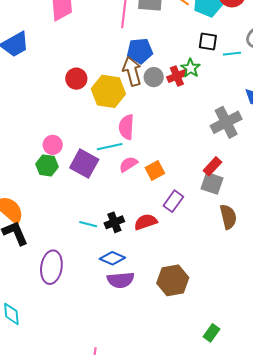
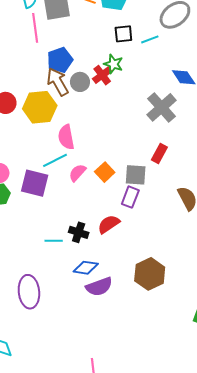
gray square: (212, 183) -> (136, 175), moved
black cross: (114, 222) -> (79, 232), turned -36

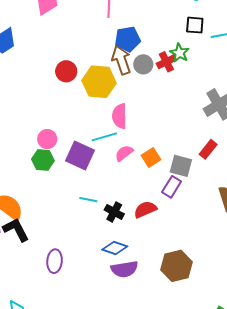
cyan line: (54, 241) -> (88, 200), moved
purple ellipse: (29, 292) -> (55, 261), size x0.7

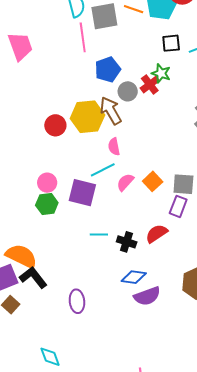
brown arrow: (121, 60) -> (111, 111), moved
red circle: (66, 71) -> (55, 125), moved
pink semicircle: (120, 116) -> (114, 147), size x0.7

